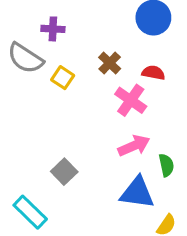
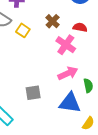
gray square: (64, 172) -> (33, 93), moved, turned 35

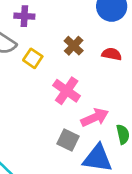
pink cross: (66, 45) -> (67, 91), moved
gray square: (33, 93) -> (68, 140), moved, turned 35

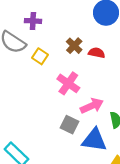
red semicircle: (112, 54) -> (97, 53), moved

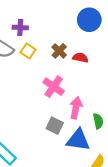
yellow square: (40, 56) -> (28, 51), moved
pink arrow: (92, 106) -> (76, 108), turned -55

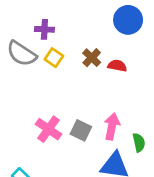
pink cross: (54, 87) -> (49, 129), moved
gray square: (55, 126) -> (81, 130), moved

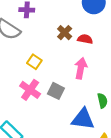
yellow square: (54, 58) -> (34, 62), moved
pink arrow: (112, 126) -> (81, 68), moved

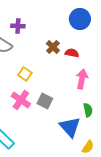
pink arrow: (81, 68) -> (82, 79), moved
blue triangle: (83, 119) -> (70, 127), turned 40

